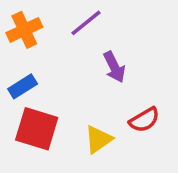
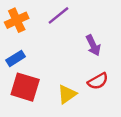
purple arrow: (114, 67) -> (93, 45), moved

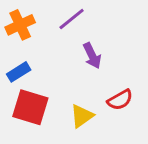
purple arrow: (93, 45) -> (92, 56), moved

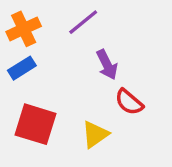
blue rectangle: (19, 72) -> (22, 68), moved
red semicircle: (120, 100) -> (129, 102), moved, turned 70

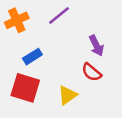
purple arrow: (107, 65) -> (96, 46), moved
blue rectangle: (22, 68) -> (32, 57), moved

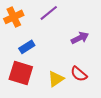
purple arrow: (96, 46) -> (80, 38), turned -90
red semicircle: (92, 72) -> (79, 74), moved

